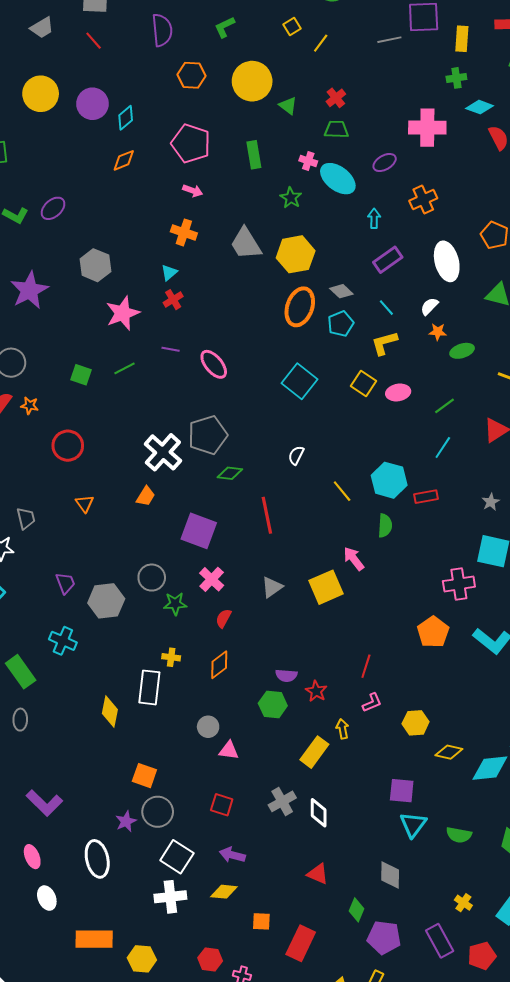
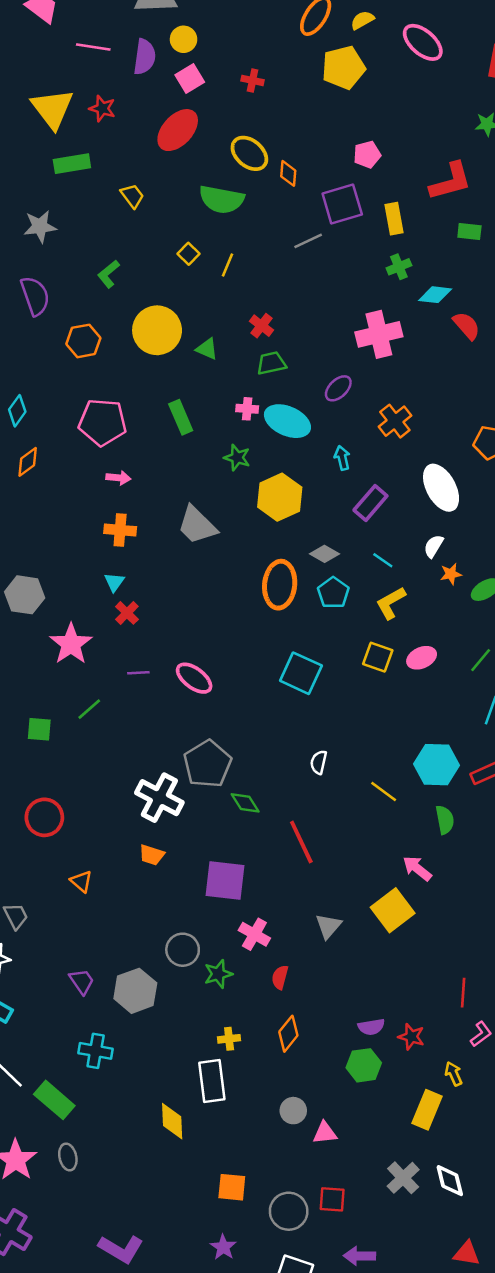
yellow hexagon: (296, 254) -> (280, 497), moved
green diamond: (230, 473) -> (245, 803), turned 65
orange trapezoid: (146, 496) -> (152, 855), turned 90
gray circle: (158, 812) -> (289, 1211), moved

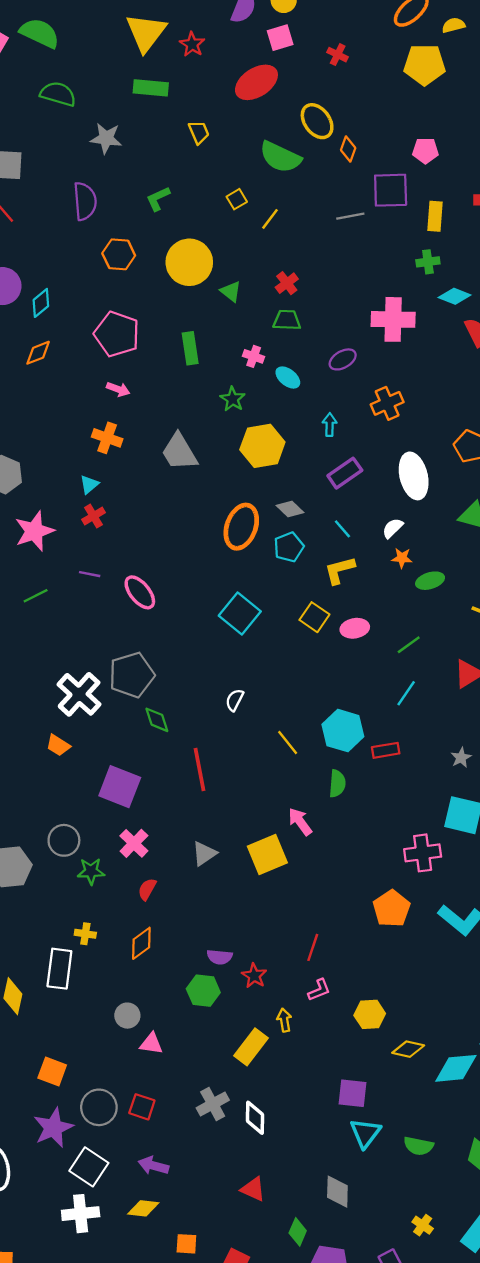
cyan ellipse: (287, 421) -> (288, 378), size x0.6
purple star: (223, 1247) -> (53, 1128), moved, size x1.6

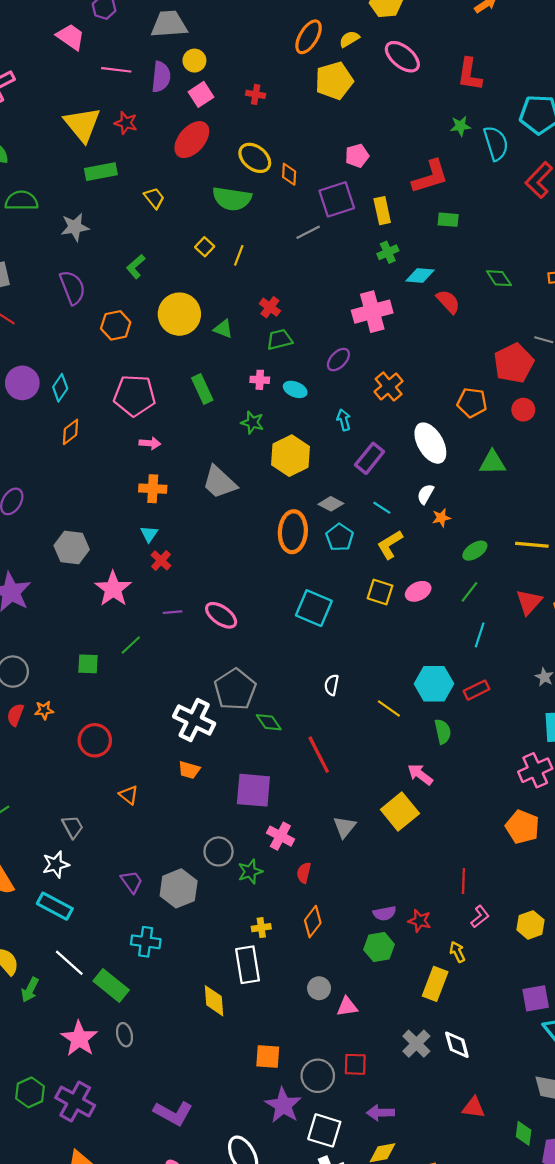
green ellipse: (430, 581) -> (475, 551), moved

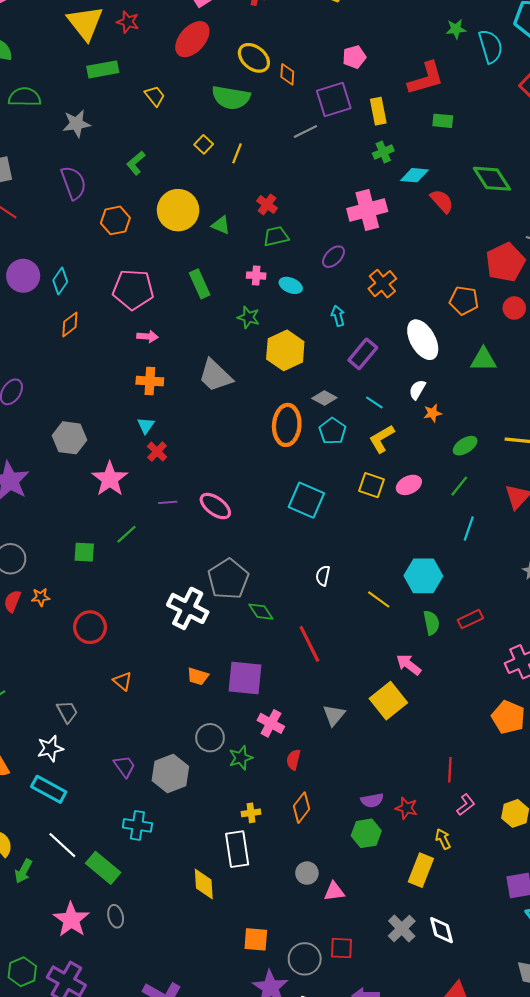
green diamond: (499, 278) -> (492, 179), size x1.5
red rectangle: (477, 690) -> (470, 619), moved
orange trapezoid: (189, 770) -> (198, 676), moved

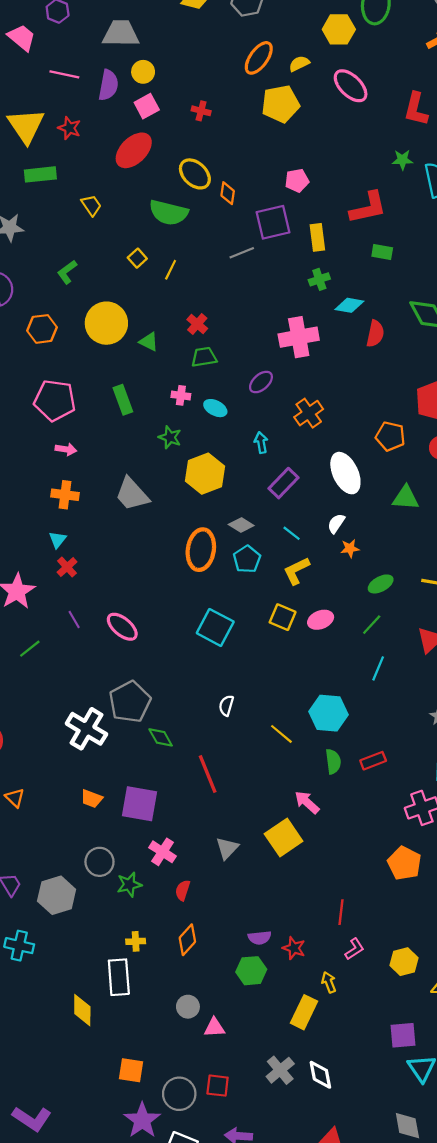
red semicircle: (442, 201) -> (375, 334), turned 50
purple line: (168, 502) -> (74, 619), turned 60

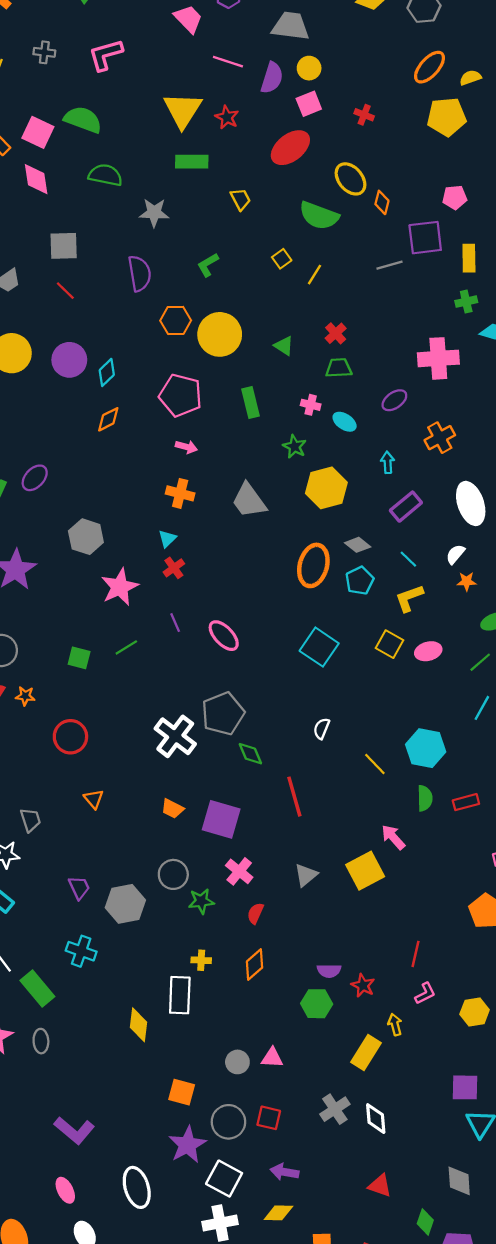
yellow circle: (106, 323) -> (220, 334), moved
gray circle: (188, 1007) -> (237, 1062), moved

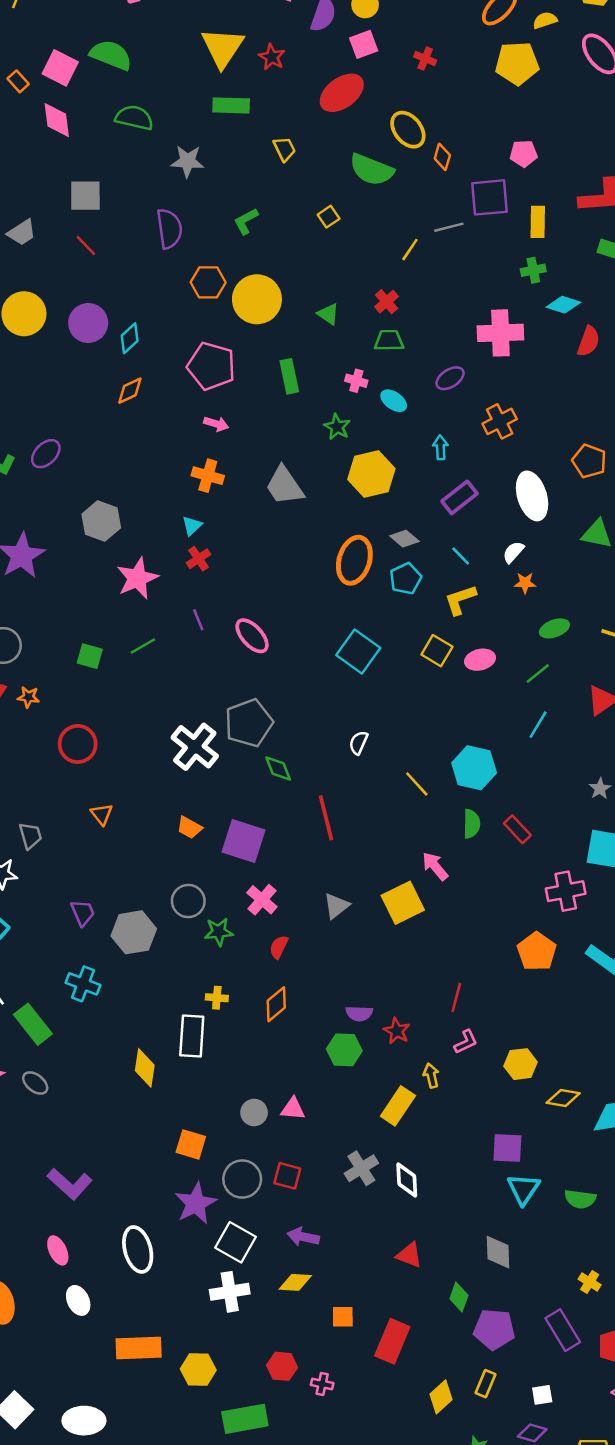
yellow line: (315, 275) -> (410, 250), moved
red rectangle: (466, 802) -> (517, 829), turned 60
gray ellipse: (41, 1041) -> (35, 1083), turned -50

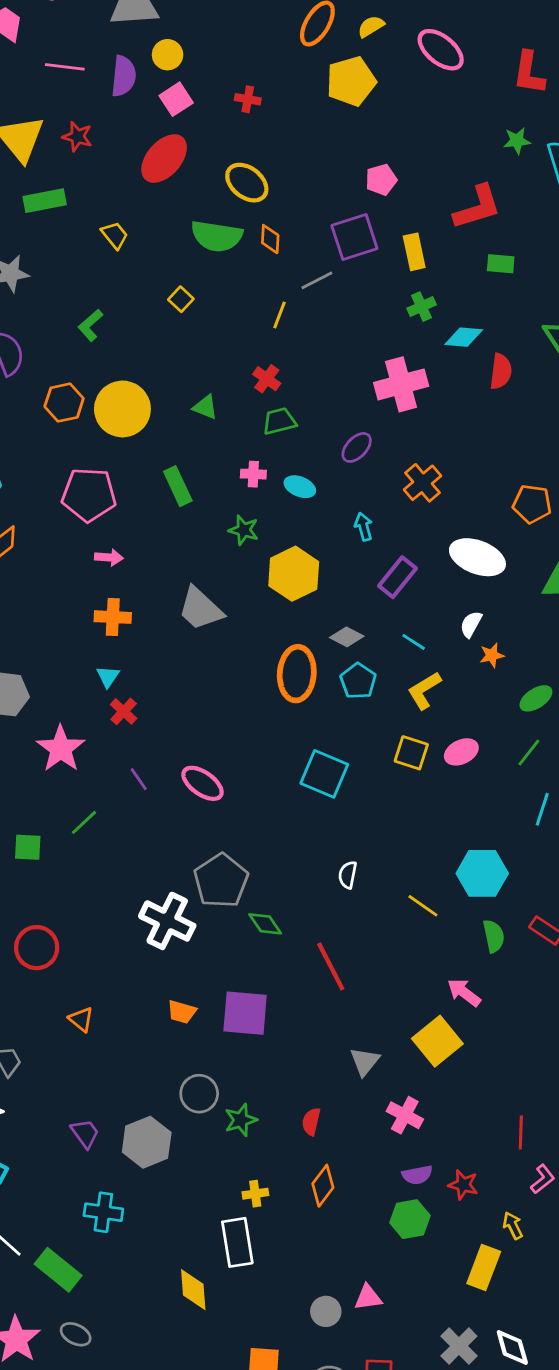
orange diamond: (442, 157) -> (270, 239), moved
white ellipse: (532, 496) -> (477, 557), turned -39
pink cross: (262, 900) -> (405, 1115), moved

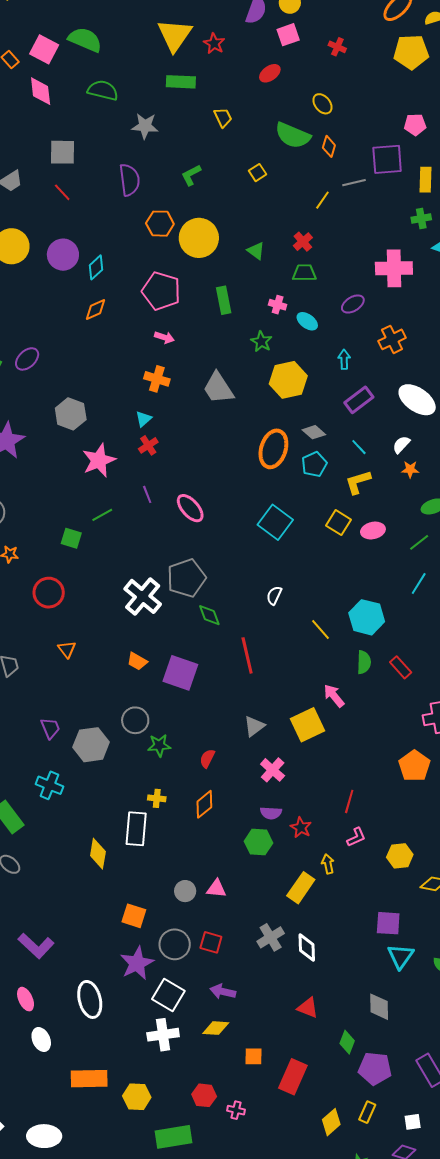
red ellipse: (164, 159) -> (270, 73), size x0.6
yellow ellipse: (247, 183) -> (322, 104), size x0.7
green square: (28, 847) -> (71, 538), moved

